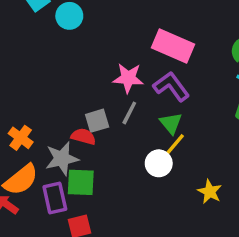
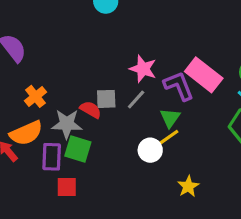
pink rectangle: (173, 46) -> (204, 75), moved

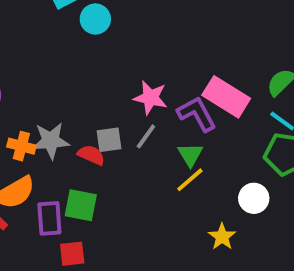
orange cross: (36, 96) -> (21, 146), turned -30
gray star: (67, 124) -> (51, 141), moved
white circle: (150, 150) -> (254, 198), moved

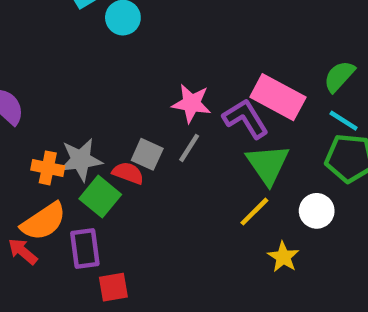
gray square: (109, 140) -> (147, 154), turned 36
green triangle: (190, 155) -> (268, 164), moved, size x1.5
yellow line: (190, 180) -> (254, 212), moved
green square: (81, 205) -> (100, 197), moved, turned 32

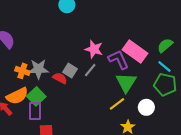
green square: (100, 197) -> (36, 96), moved

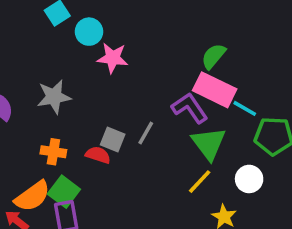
green semicircle: (165, 45) -> (214, 56), moved
pink star: (94, 49) -> (113, 58), moved
cyan line: (164, 66) -> (245, 108), moved
gray star: (38, 69) -> (54, 97), moved
orange cross: (22, 71) -> (53, 152), moved

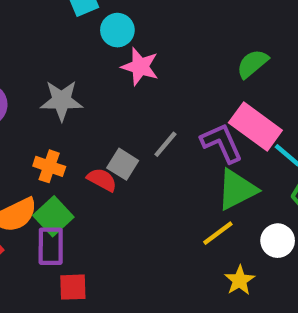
green semicircle: (214, 56) -> (252, 64), moved
gray line: (146, 133) -> (165, 144), moved
green triangle: (209, 144) -> (237, 190), turned 30

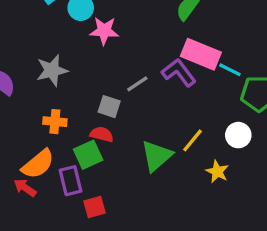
gray line: (165, 144) -> (137, 84), turned 30
red semicircle: (102, 180) -> (102, 134), moved
green triangle: (237, 190) -> (157, 156), moved
green square: (53, 216) -> (88, 155), moved, turned 32

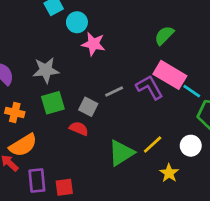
orange cross: (55, 122) -> (15, 113), moved
green square: (88, 155) -> (53, 103), moved
purple rectangle: (71, 181) -> (37, 181), moved

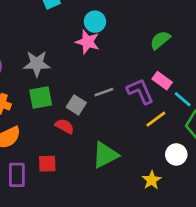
cyan circle: (77, 22) -> (95, 22), moved
pink rectangle: (170, 75) -> (162, 81), size x0.6
yellow line: (153, 145) -> (156, 119), moved
red square: (64, 187) -> (47, 164), moved

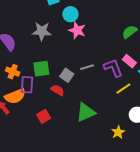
cyan circle: (95, 22) -> (70, 14), moved
gray star: (37, 64) -> (42, 31), moved
red square: (47, 164) -> (44, 116), turned -32
purple rectangle: (17, 175) -> (27, 85), moved

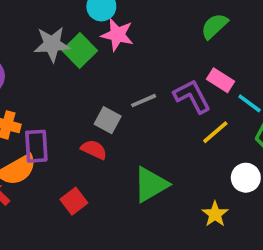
green square: (41, 69) -> (80, 51), moved, turned -30

